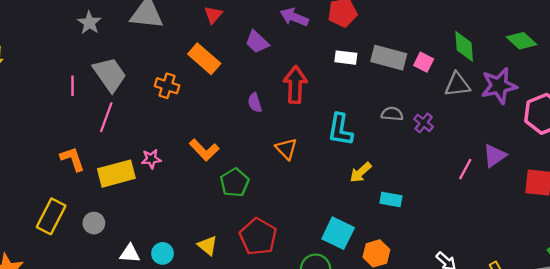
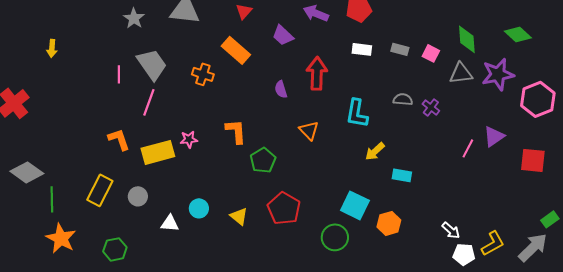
gray rectangle: (389, 58) -> (400, 49), size x0.6
orange L-shape: (204, 150) -> (236, 131), turned -140
cyan circle: (163, 253) -> (199, 208), moved

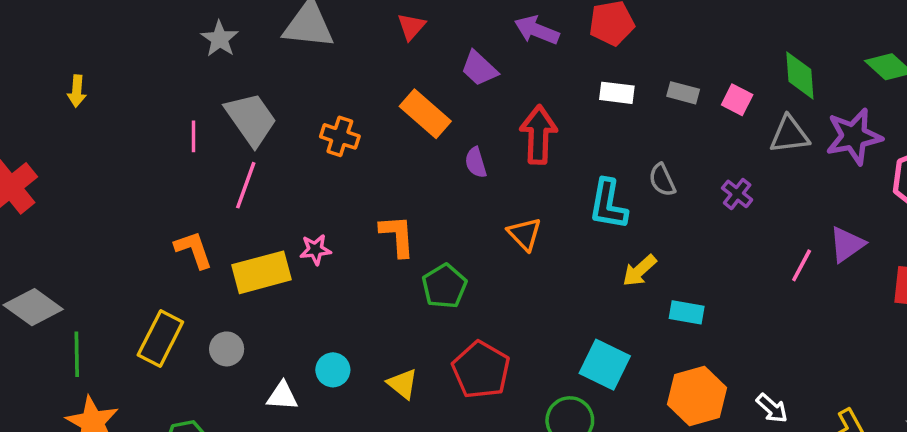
orange rectangle: (236, 50) -> (425, 114), moved
gray semicircle: (403, 99) -> (662, 180), moved, turned -120
orange hexagon: (389, 223) -> (697, 396), moved, size x1.4

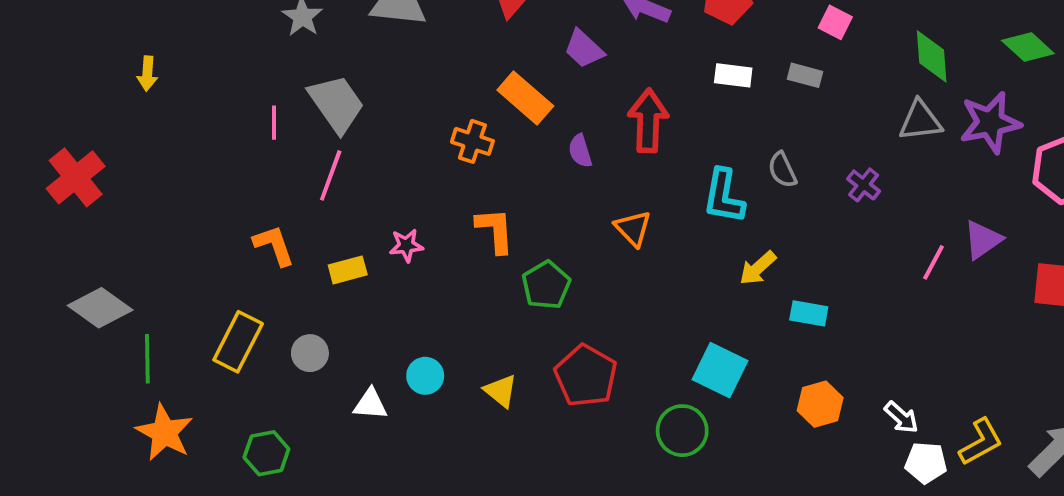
pink square: (737, 100) -> (835, 22), moved
orange cross: (340, 136) -> (472, 141), moved
yellow rectangle: (261, 272) -> (348, 270), size x0.6
orange hexagon: (697, 396) -> (820, 404), size x0.7

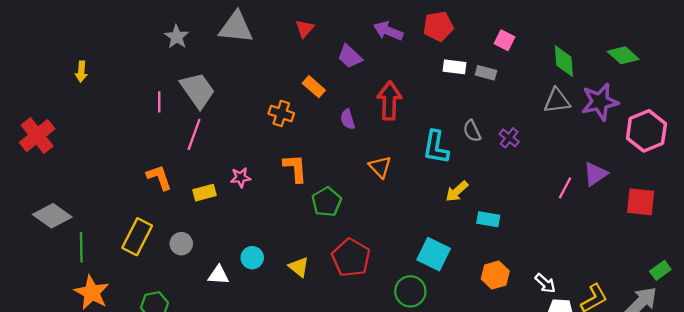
white rectangle: (733, 75) -> (455, 67), moved
orange rectangle: (525, 98) -> (314, 87), size x0.7
purple cross: (864, 185) -> (509, 138), moved

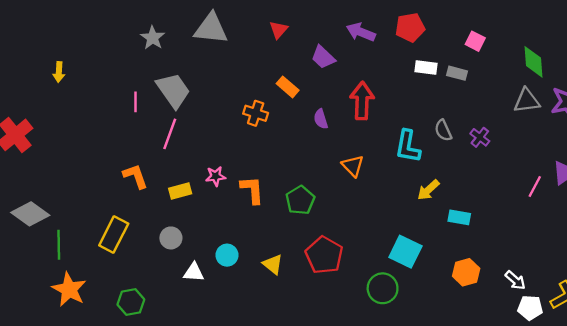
orange L-shape: (295, 168) -> (252, 190), moved
gray circle: (181, 244) -> (171, 238), moved

